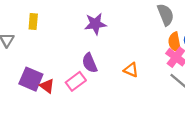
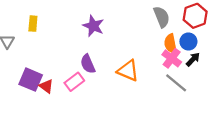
purple star: (95, 24) -> (93, 26), turned 30
orange triangle: (131, 70) -> (128, 71), size x1.5

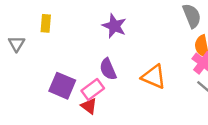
purple square: (31, 80) -> (62, 86), moved
red triangle: (46, 86) -> (89, 106), moved

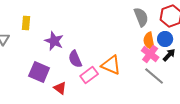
purple star: (114, 26) -> (54, 41), moved
pink rectangle: (93, 89) -> (89, 75), moved

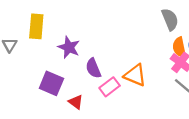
yellow rectangle: (26, 23) -> (36, 26), size x1.5

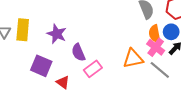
yellow rectangle: (36, 26) -> (23, 30), moved
orange triangle: (135, 75) -> (133, 59), moved, turned -35

